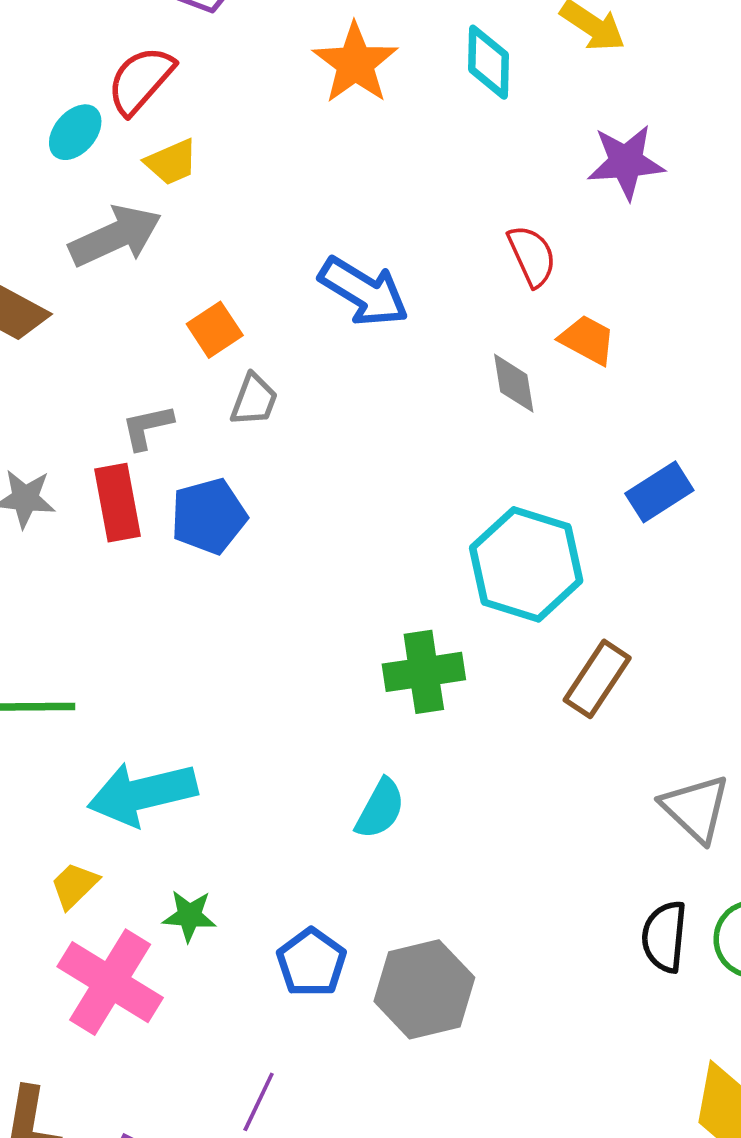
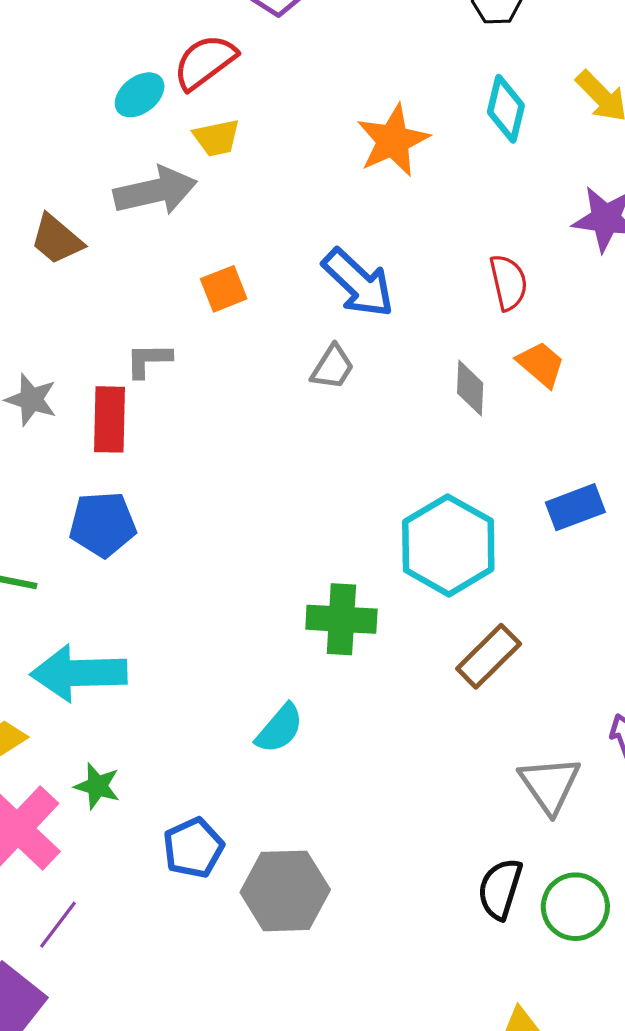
orange star: (355, 63) -> (393, 140), moved
gray trapezoid: (254, 400) -> (332, 367), moved
blue pentagon: (209, 516) -> (103, 524), moved
purple line: (259, 1102) -> (58, 925), moved

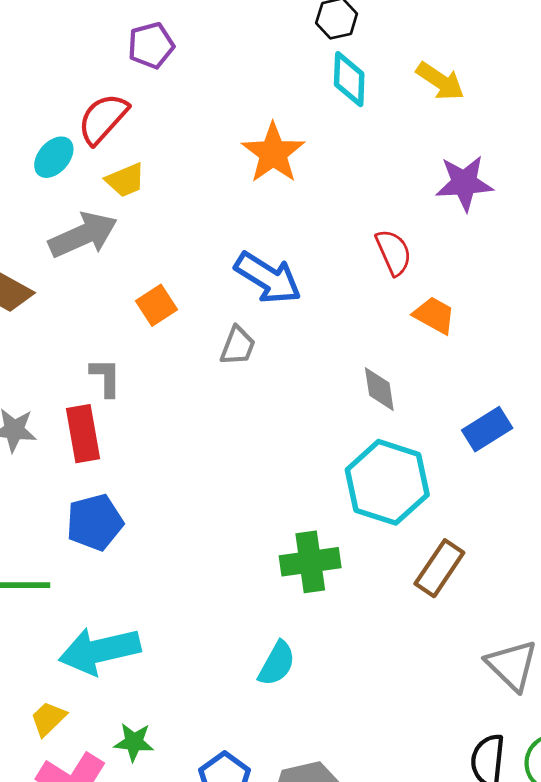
cyan diamond: (506, 109) -> (349, 79), moved
gray L-shape: (148, 360) -> (106, 377), turned 102
gray trapezoid: (332, 367) -> (238, 346), moved
gray diamond: (470, 388) -> (379, 389), moved

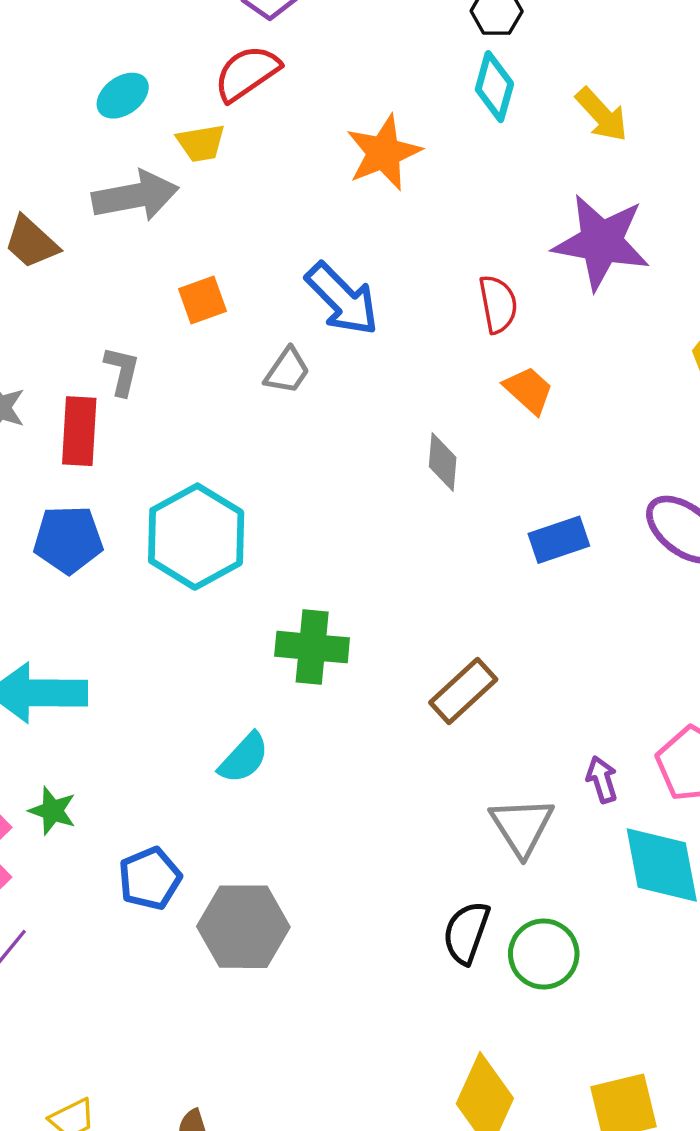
red semicircle: (103, 119) -> (247, 73), moved
purple star: (464, 183) -> (601, 242), size x1.4
cyan hexagon: (387, 482) -> (196, 537), moved

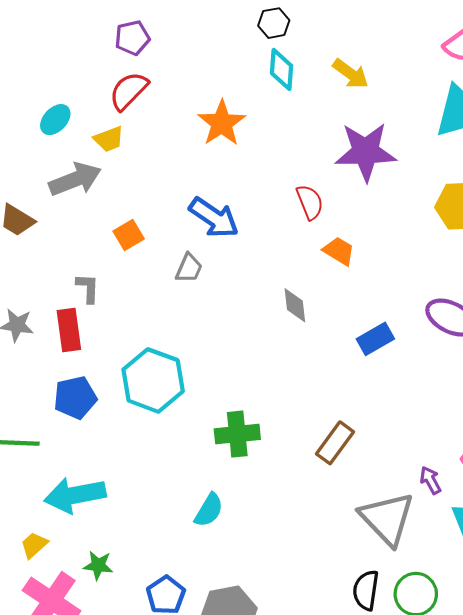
gray triangle: (522, 826) -> (387, 519), size x1.4

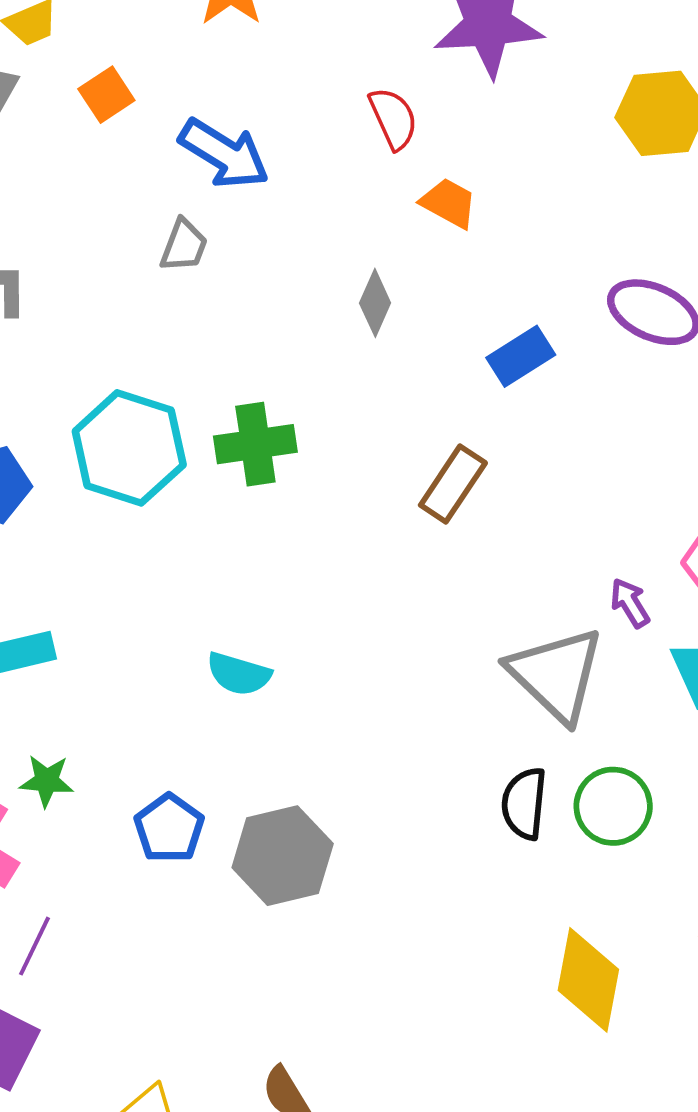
orange square: (129, 235) -> (106, 95), moved
gray diamond: (295, 305) -> (375, 303), turned 33
green cross: (237, 434) -> (255, 444), moved
brown rectangle: (335, 443) -> (453, 484), moved
cyan semicircle: (209, 510) -> (239, 674), turned 78

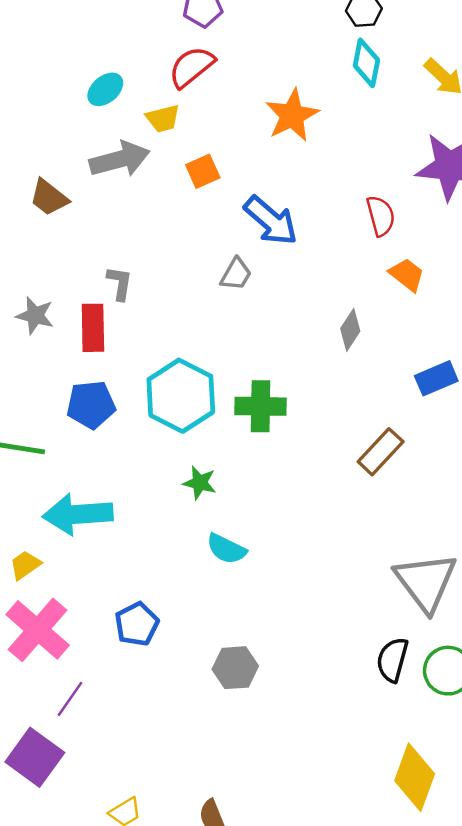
green star: (47, 781) -> (200, 483), moved
blue pentagon: (169, 828) -> (137, 624), moved
gray hexagon: (283, 856) -> (235, 668), size x0.7

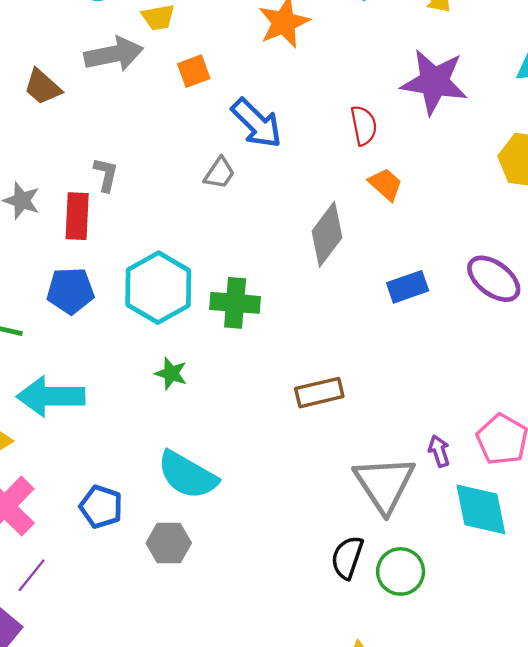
gray diamond: (350, 330) -> (327, 234), size x1.6
brown rectangle: (381, 452) -> (319, 393), moved, turned 30
cyan semicircle: (226, 549) -> (187, 475), moved, size x1.6
blue pentagon: (137, 624) -> (101, 507), turned -30
gray hexagon: (235, 668) -> (169, 543), moved

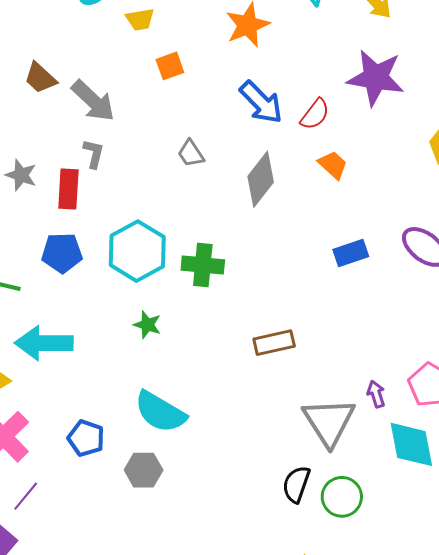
gray arrow: (114, 54) -> (93, 101), moved, turned 54
blue arrow: (257, 123) -> (261, 102), moved
red semicircle: (364, 125) -> (315, 114), turned 48
gray trapezoid: (219, 173) -> (191, 154), turned 112
gray diamond: (327, 234) -> (261, 179), moved

